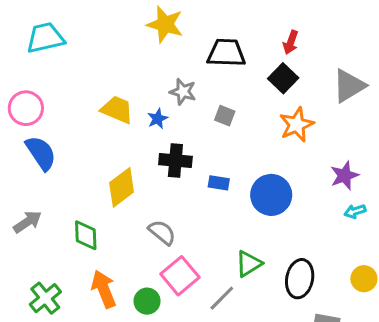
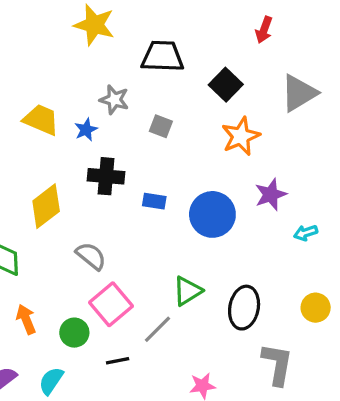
red arrow: (291, 42) -> (264, 30), moved
purple star: (344, 175) -> (271, 194), moved
orange arrow: (104, 289) -> (26, 319), size x0.7

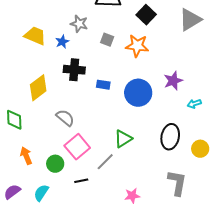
orange star: (241, 136) -> (137, 46), moved, turned 30
black ellipse: (244, 308) -> (170, 137), moved

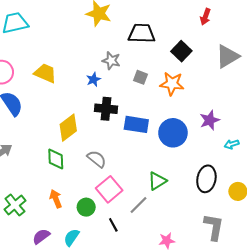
yellow trapezoid: (35, 36) -> (45, 73), moved
blue rectangle: (103, 85) -> (136, 124), size x1.6
green diamond: (14, 120) -> (56, 159), moved
black line: (81, 181) -> (113, 225), turned 72

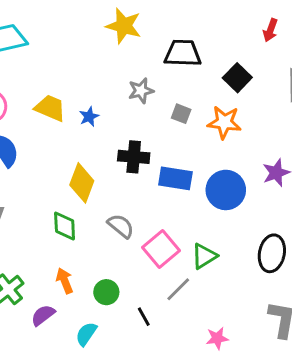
gray star: (111, 61) -> (141, 91), turned -30
blue star: (93, 79) -> (89, 117), moved
yellow diamond: (68, 128) -> (82, 183), turned -32
pink square: (109, 189) -> (161, 249), moved
purple semicircle: (41, 236) -> (43, 315), moved

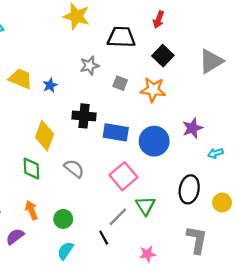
red arrow: (270, 30) -> (159, 20), moved
pink square: (161, 249) -> (123, 176), moved
green triangle: (204, 256) -> (145, 206), moved, turned -30
black line: (144, 317) -> (104, 238), moved
cyan semicircle: (86, 334) -> (65, 251), moved

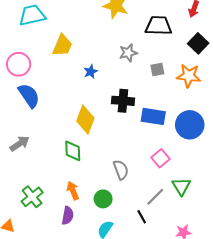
yellow trapezoid: (20, 79) -> (62, 45), moved, turned 90
gray square: (120, 83) -> (157, 69), turned -32
gray semicircle: (74, 169) -> (121, 170), moved, turned 30
pink square: (123, 176) -> (160, 158), size x0.7
purple semicircle: (15, 236) -> (68, 216), moved, turned 138

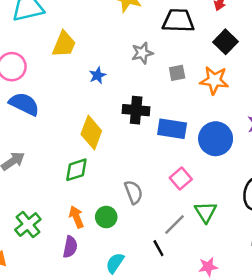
blue semicircle: (29, 96) -> (24, 104), turned -30
green diamond: (73, 151) -> (76, 170), turned 75
green circle: (103, 199) -> (106, 217), moved

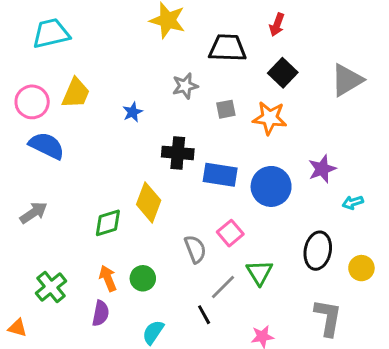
yellow trapezoid: (64, 44) -> (76, 93), moved
yellow diamond: (91, 133) -> (149, 202), moved
gray semicircle: (134, 192) -> (195, 249), moved

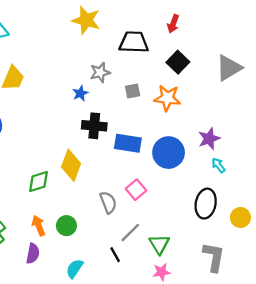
blue star: (133, 112) -> (80, 93), moved
cyan arrow: (353, 202) -> (218, 165), moved, turned 70
green triangle: (259, 272) -> (159, 244), moved

